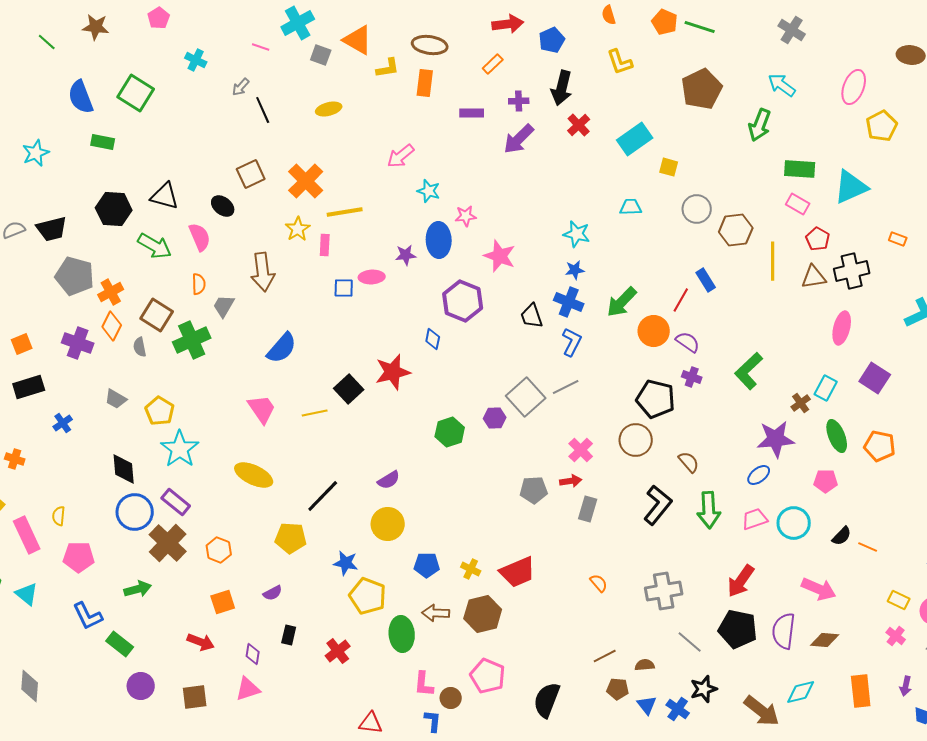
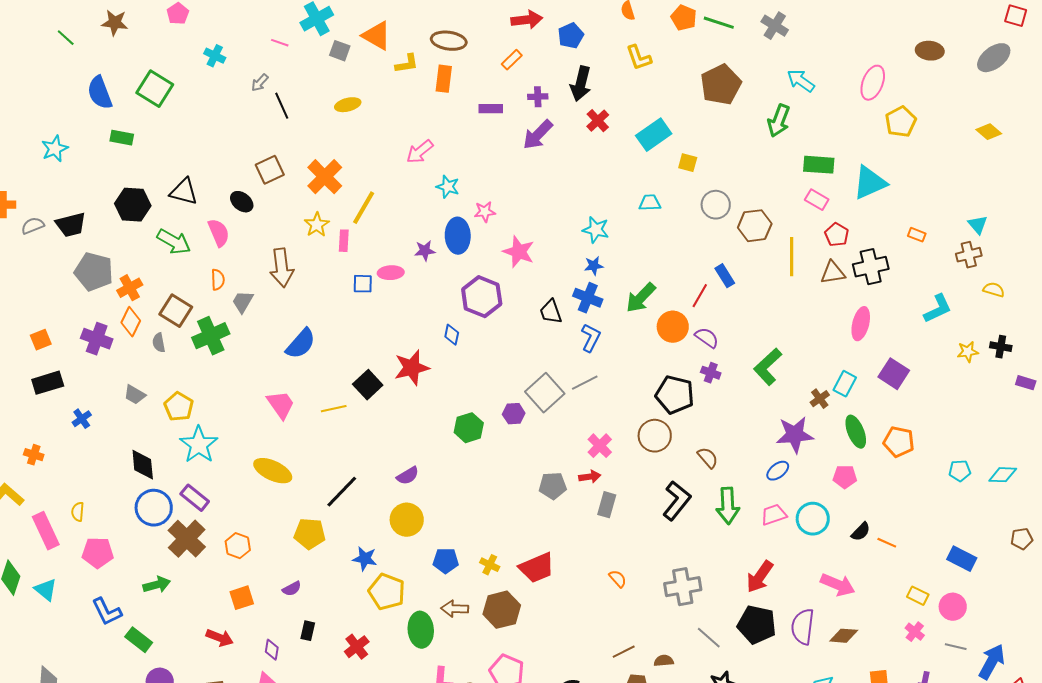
gray cross: (792, 30) -> (775, 26), moved
yellow line: (345, 212) -> (364, 208), turned -51

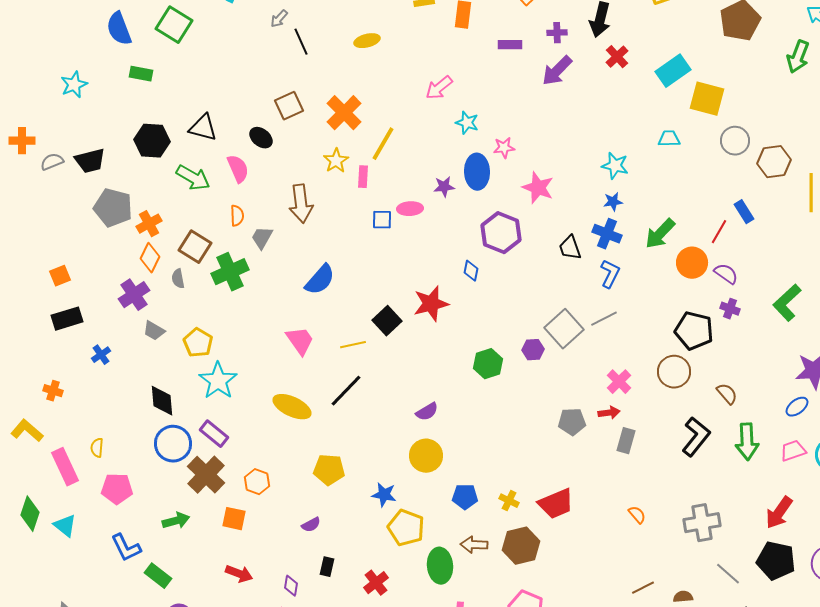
yellow square: (688, 163) -> (707, 99), size x1.8
purple cross: (97, 339) -> (134, 295), moved, turned 36
black line: (342, 492) -> (346, 391), moved
orange square: (242, 598) -> (234, 519), moved, turned 30

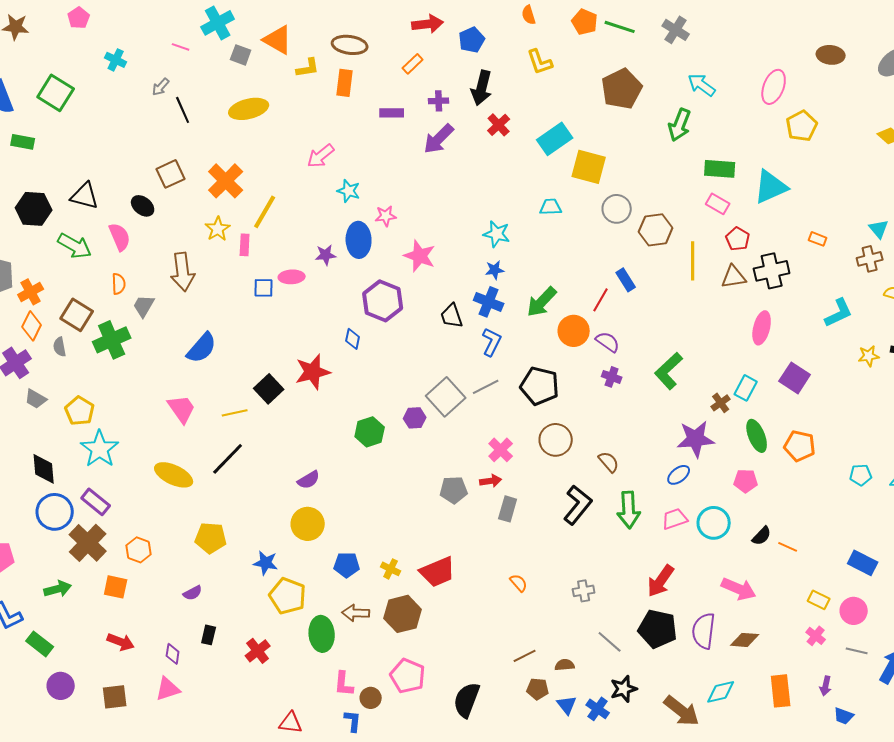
yellow ellipse: (367, 41) -> (249, 109), size x1.5
black pentagon: (694, 331) -> (540, 386), moved
gray cross: (702, 523) -> (584, 591), size x0.6

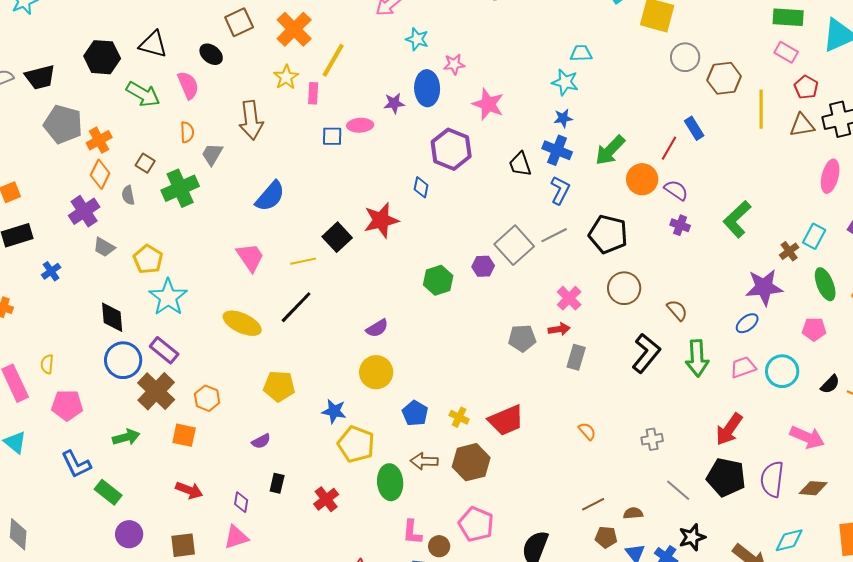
cyan trapezoid: (551, 207) -> (581, 53), moved
brown square: (77, 315) -> (145, 163), size x0.6
blue pentagon: (347, 565) -> (415, 413), turned 30

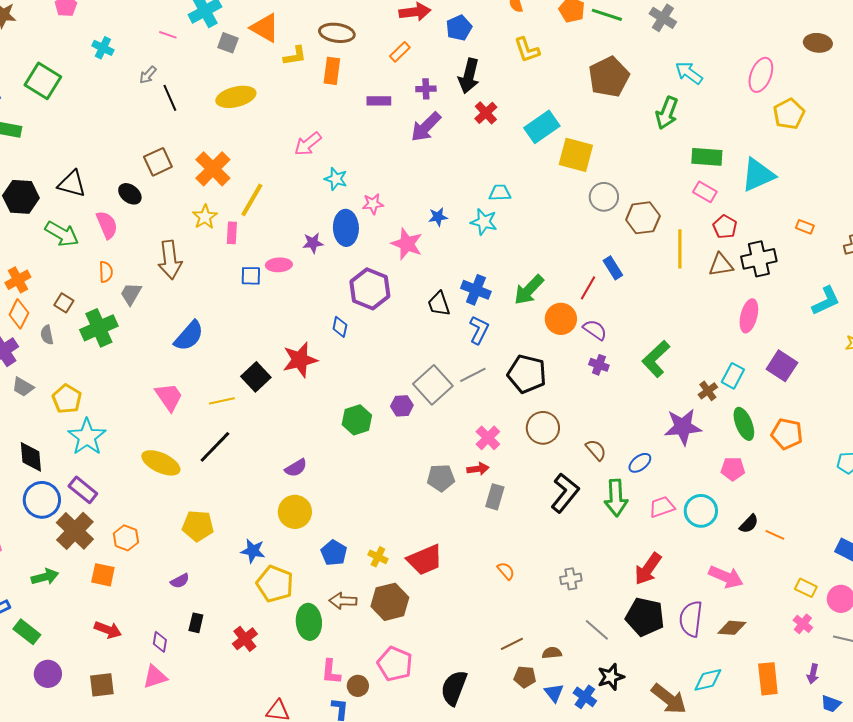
blue star: (563, 118) -> (438, 217), moved
blue ellipse: (747, 323) -> (640, 463), moved

